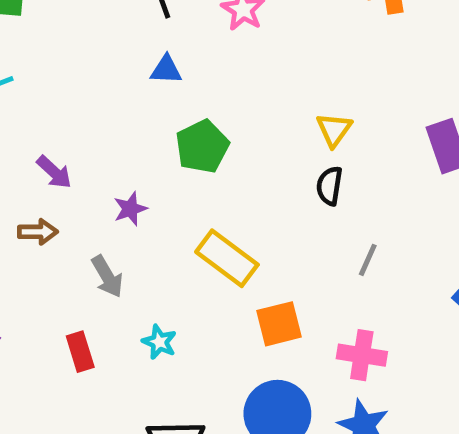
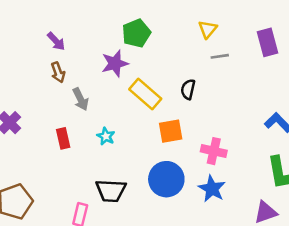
black semicircle: (329, 186) -> (188, 89), moved
purple star: (130, 209) -> (115, 63), moved, size x1.5
brown arrow: (38, 232) -> (58, 72), moved, turned 66
gray line: (368, 260) -> (220, 56), moved, turned 54

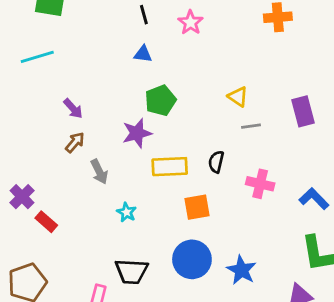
yellow triangle: (208, 29) -> (238, 97), turned -36
brown arrow: (58, 72) -> (75, 142), turned -120
yellow rectangle: (145, 94) -> (170, 167), turned -44
red rectangle: (63, 138) -> (46, 222), moved, turned -36
pink cross: (214, 151) -> (260, 184), moved

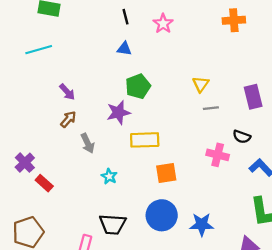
yellow triangle: (238, 97) -> (201, 84), turned 30
black semicircle: (216, 162) -> (242, 137), moved, turned -84
blue star: (241, 270) -> (202, 224), turned -30

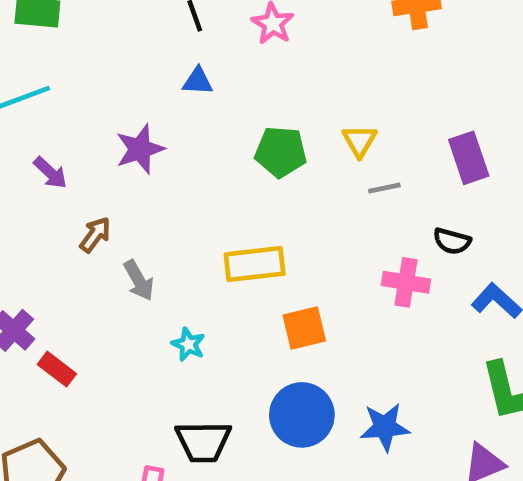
green pentagon: (138, 86) -> (281, 152), moved, turned 30
purple arrow: (67, 92) -> (50, 173), moved
purple star: (118, 113) -> (140, 149), moved

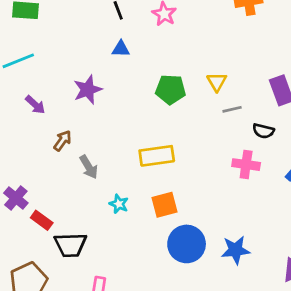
black semicircle: (452, 241) -> (263, 131), moved
orange square: (304, 328) -> (165, 205), moved
black trapezoid: (203, 442) -> (70, 245), moved

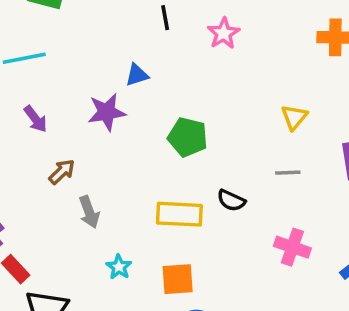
blue triangle: (121, 49) -> (137, 75), moved, turned -30
yellow triangle: (217, 82) -> (294, 117), moved
green pentagon: (171, 89) -> (188, 137), moved
black semicircle: (263, 131) -> (231, 200), moved

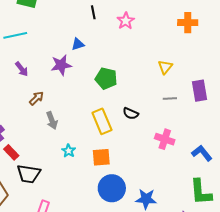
gray line: (288, 173) -> (170, 98), moved
yellow rectangle: (179, 214) -> (102, 121), turned 65

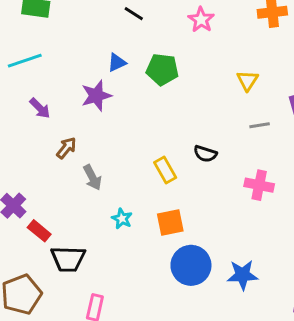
black line: (93, 12) -> (134, 14), turned -40
pink star: (126, 21) -> (201, 20), moved
green pentagon: (106, 78) -> (162, 69), moved
yellow rectangle: (102, 121) -> (165, 170), size x0.7

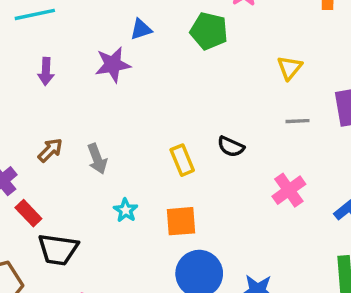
green pentagon: (162, 69) -> (209, 31), moved
purple arrow: (40, 108) -> (46, 71), turned 40
brown arrow: (66, 148) -> (50, 150), moved
pink cross: (259, 185) -> (289, 190), turned 36

